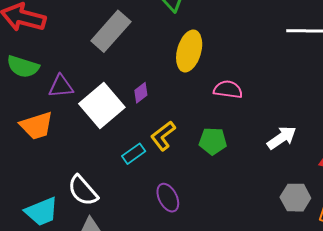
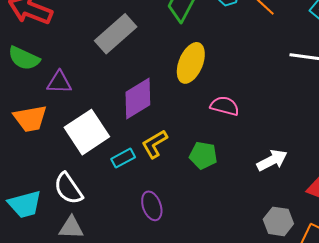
purple diamond: (141, 93) -> (138, 98), size x2.0
white square: (102, 105) -> (87, 132), moved

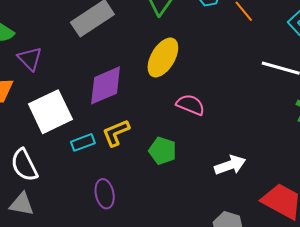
purple triangle: (59, 82) -> (30, 59), turned 36

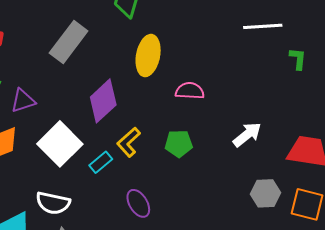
purple triangle: (30, 59) -> (23, 101), turned -44
white semicircle: (24, 165) -> (53, 203), turned -32

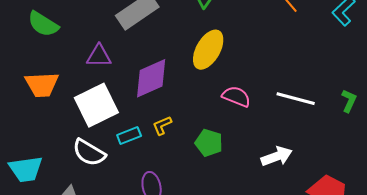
white line: (263, 26) -> (296, 99), moved
purple triangle: (23, 101) -> (99, 56), moved
yellow L-shape: (129, 142) -> (162, 125), size x0.7
white semicircle: (53, 203) -> (89, 153), moved

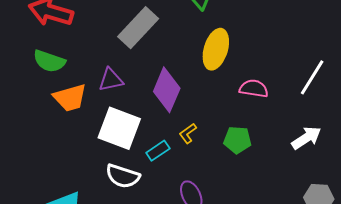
purple diamond: (151, 78) -> (167, 90), turned -30
orange trapezoid: (42, 85) -> (70, 98), moved
white line: (296, 99) -> (312, 77), turned -60
white square: (96, 105) -> (119, 128), turned -30

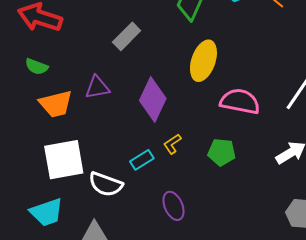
gray rectangle: (138, 28) -> (127, 36), size x0.7
green semicircle: (49, 61) -> (37, 67), size x0.7
pink semicircle: (254, 89) -> (240, 101), size x1.4
white square: (119, 128) -> (64, 160), moved, turned -33

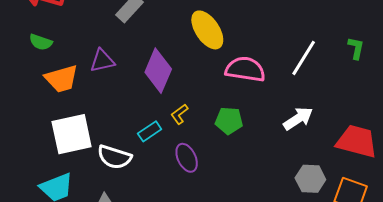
yellow ellipse: (203, 61) -> (207, 30), turned -51
purple ellipse: (173, 206) -> (187, 158), moved

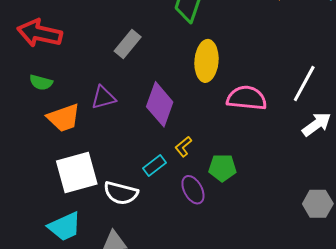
yellow ellipse: (207, 30) -> (206, 61), turned 42
white arrow: (298, 119) -> (317, 124), moved
green pentagon: (229, 121) -> (222, 168), moved

